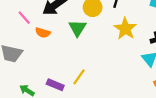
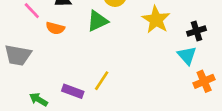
green triangle: (78, 28) -> (98, 21), turned 36

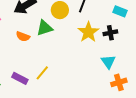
orange semicircle: (55, 28) -> (23, 36), moved
black cross: (196, 31) -> (110, 33), moved

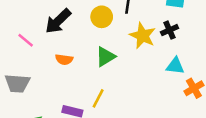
green triangle: (45, 28) -> (105, 57), moved
cyan triangle: (108, 62) -> (175, 66), turned -35

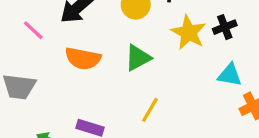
orange semicircle: (64, 59) -> (83, 58), size x1.5
yellow line: (98, 98) -> (150, 110), moved

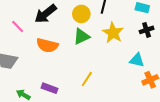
black cross: (225, 27) -> (147, 30), moved
green triangle: (138, 58) -> (82, 36), moved

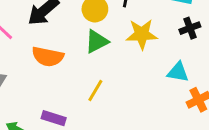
yellow star: (113, 33) -> (142, 34), turned -30
yellow line: (87, 79) -> (95, 90), moved

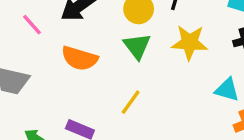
green triangle: (97, 41) -> (137, 46), turned -45

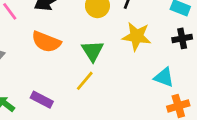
green triangle: (137, 46) -> (93, 51), moved

